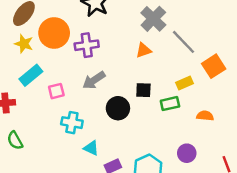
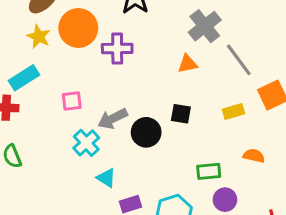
cyan rectangle: (31, 75) -> (24, 78), moved
gray arrow: (94, 80) -> (113, 119), moved
green rectangle: (170, 104) -> (209, 171), moved
cyan cross: (72, 123) -> (86, 143), turned 30

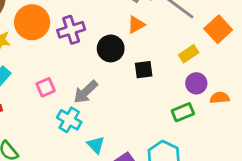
black circle: (146, 132) -> (111, 48), moved
orange semicircle: (254, 156) -> (220, 98), moved
cyan triangle: (106, 178) -> (96, 145), turned 30
purple circle: (225, 200) -> (196, 83), moved

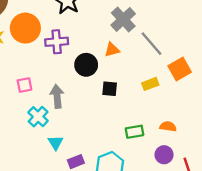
purple circle: (196, 83) -> (164, 155), moved
gray arrow: (86, 92) -> (57, 96), turned 115

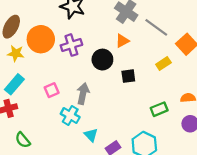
gray arrow: (57, 96) -> (83, 94), turned 30

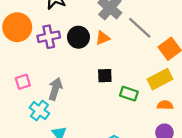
black circle: (102, 60) -> (78, 37), moved
yellow rectangle: (163, 63) -> (160, 79), moved, size x1.5
green rectangle: (159, 109) -> (129, 94), moved, turned 35

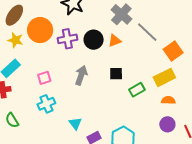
gray arrow: (55, 89) -> (81, 75), moved
green rectangle: (129, 94) -> (137, 90), turned -49
cyan cross: (39, 111) -> (46, 104), moved, turned 30

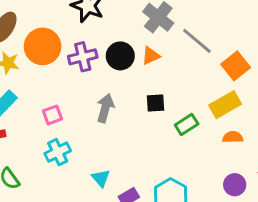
purple circle: (167, 124) -> (235, 185), moved

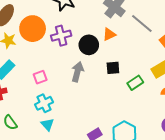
black circle: (120, 56) -> (89, 45), moved
cyan triangle: (101, 178) -> (47, 124), moved

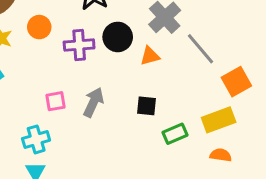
orange circle: (33, 29) -> (39, 27), size x0.6
black circle: (89, 45) -> (118, 37), moved
pink square: (40, 77) -> (55, 101), moved

